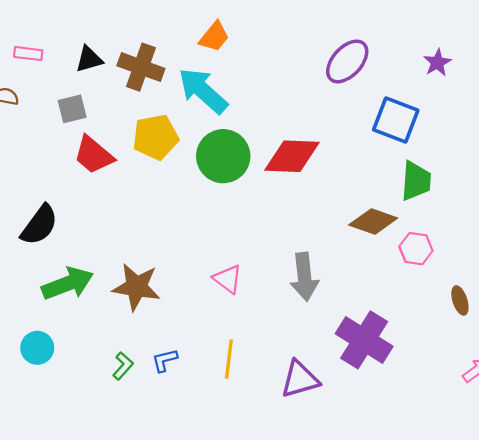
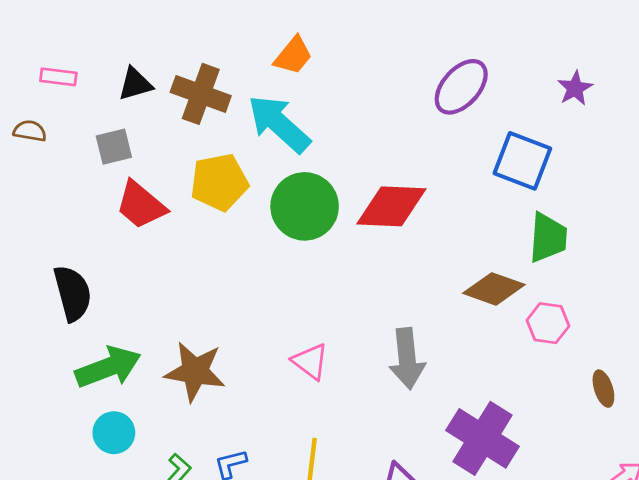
black semicircle: (39, 225) -> (73, 293), turned -51
cyan circle: (37, 348) -> (114, 433), moved

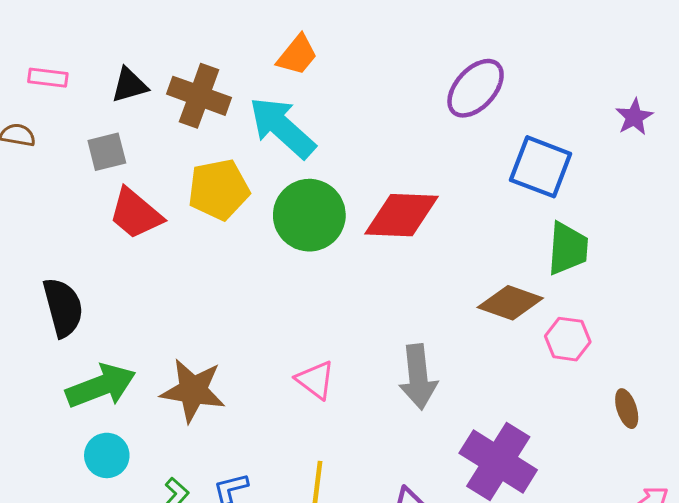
purple star: (575, 88) -> (634, 117), moved

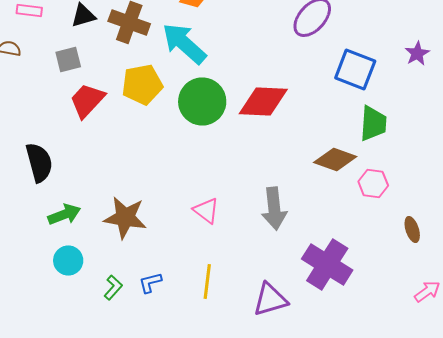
purple star: (634, 117) -> (417, 54), moved
red trapezoid: (136, 214) -> (87, 100), turned 93
green arrow: (101, 386) -> (64, 214), size x0.7

